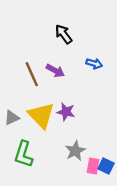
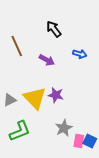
brown line: (32, 74) -> (17, 46), moved
green L-shape: (23, 154) -> (20, 131), turned -130

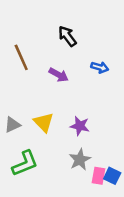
purple star: (56, 95) -> (80, 126), moved
yellow triangle: (35, 98) -> (44, 122), size x0.7

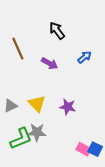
blue arrow: (100, 67) -> (85, 57), turned -56
gray star: (80, 160) -> (37, 132), moved, turned 30
pink rectangle: (98, 176) -> (83, 149), turned -72

